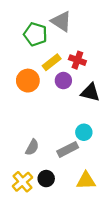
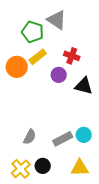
yellow rectangle: (52, 62) -> (38, 57), moved
orange circle: (28, 81) -> (17, 67), moved
cyan circle: (84, 132) -> (84, 135), moved

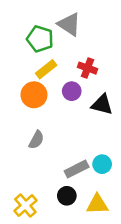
orange circle: (17, 67) -> (34, 95), moved
gray semicircle: (30, 137) -> (36, 140), moved
black circle: (43, 166) -> (67, 196), moved

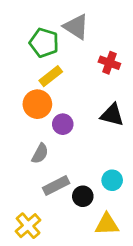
red cross: (87, 68) -> (109, 63), moved
purple circle: (72, 91) -> (63, 124), moved
gray rectangle: (77, 169) -> (56, 186), moved
black circle: (67, 196) -> (83, 196), moved

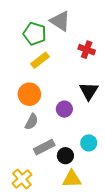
orange circle: (37, 104) -> (29, 94), moved
black triangle: (112, 115) -> (89, 91), turned 48
purple circle: (63, 124) -> (64, 109), moved
yellow triangle: (107, 224) -> (72, 179), moved

